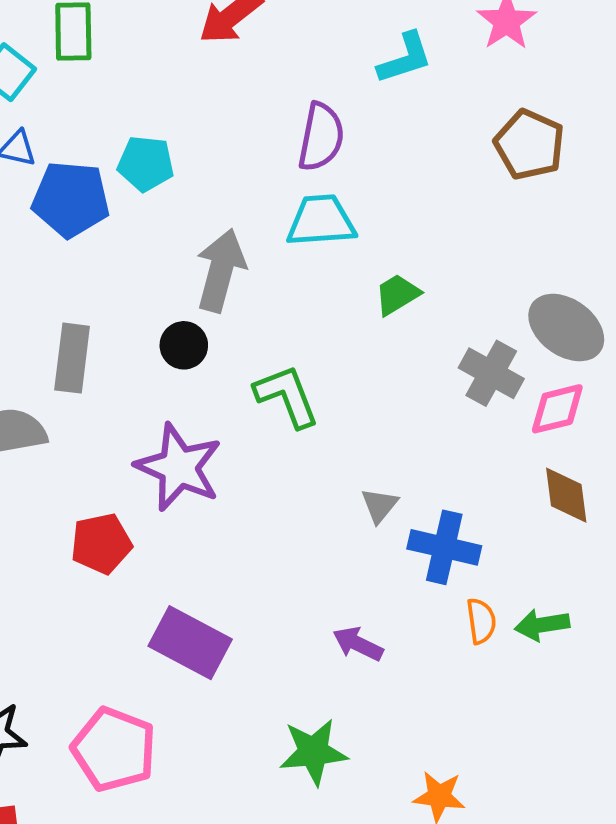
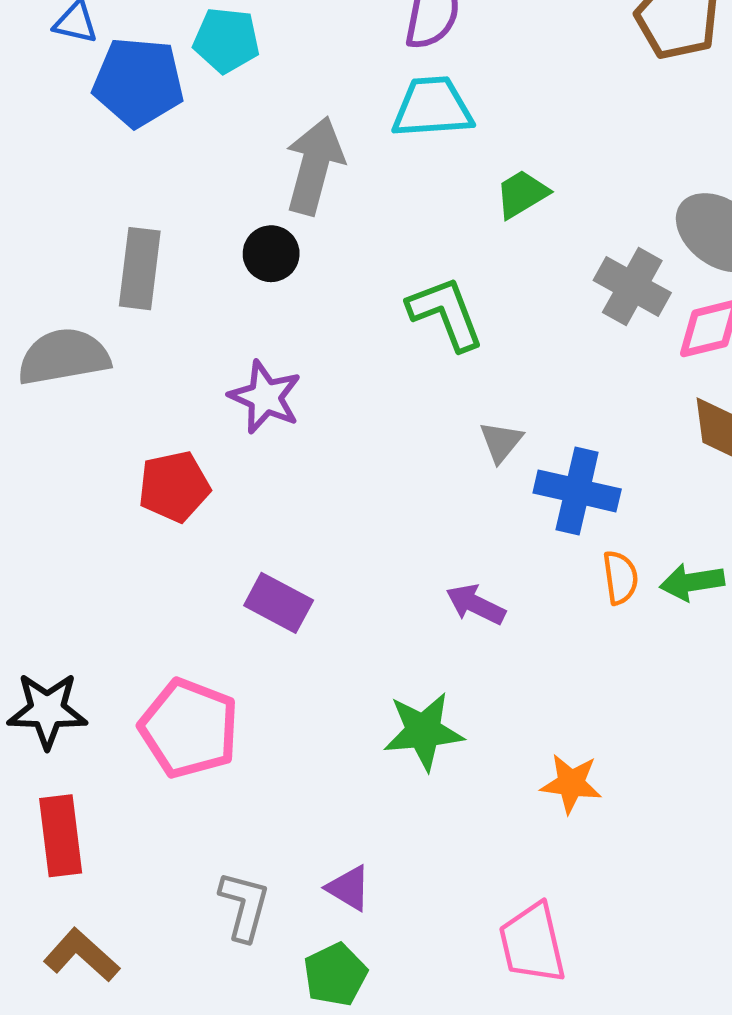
green L-shape: (287, 396) -> (446, 313), moved
purple star: (179, 467) -> (265, 397), size x0.7
purple rectangle: (190, 643) -> (279, 603), size x0.7

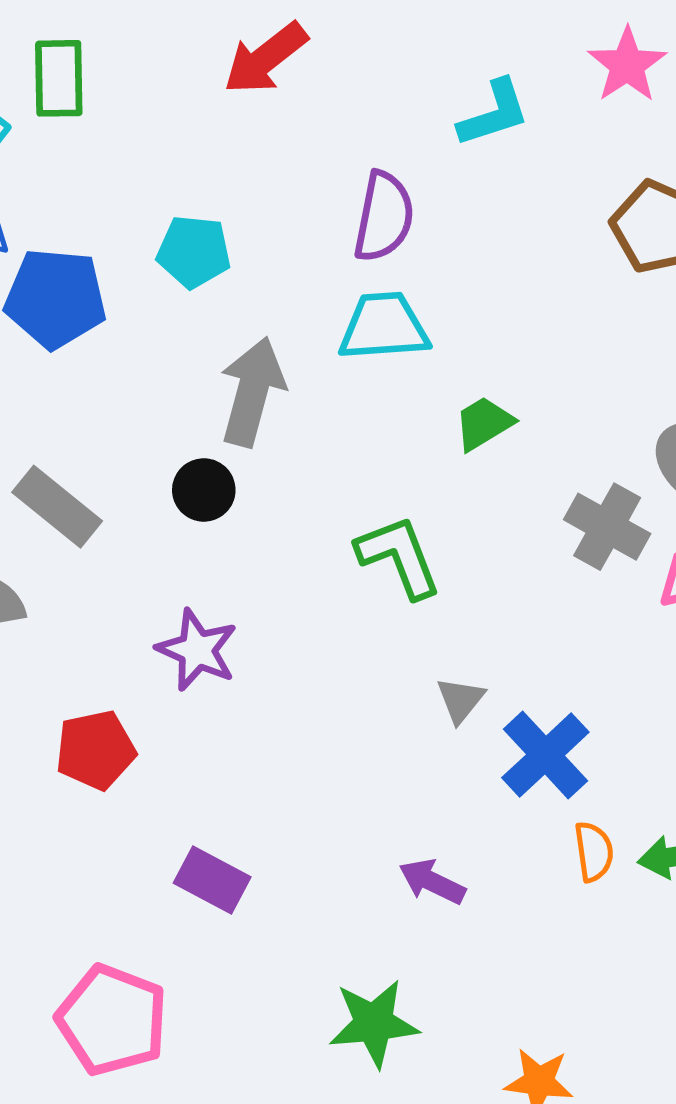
cyan pentagon: (226, 40) -> (194, 252), moved
gray rectangle: (140, 269) -> (57, 507), turned -58
blue cross: (577, 491) -> (545, 755), turned 34

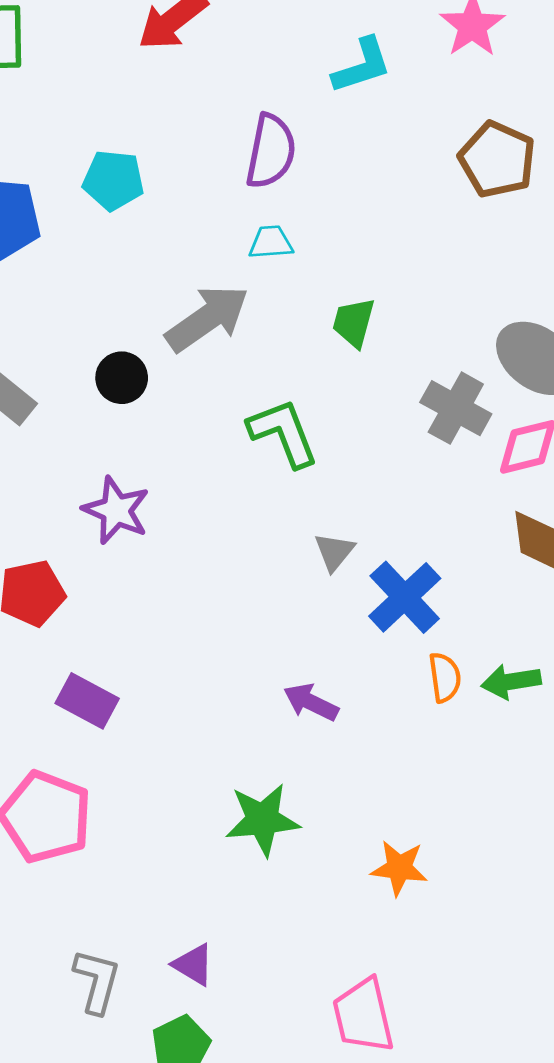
cyan trapezoid: (384, 327) -> (271, 242), size x0.6
gray arrow: (252, 392) -> (207, 318), moved, turned 40
green trapezoid: (484, 423) -> (354, 322), turned -44
purple rectangle: (212, 880) -> (87, 701), moved

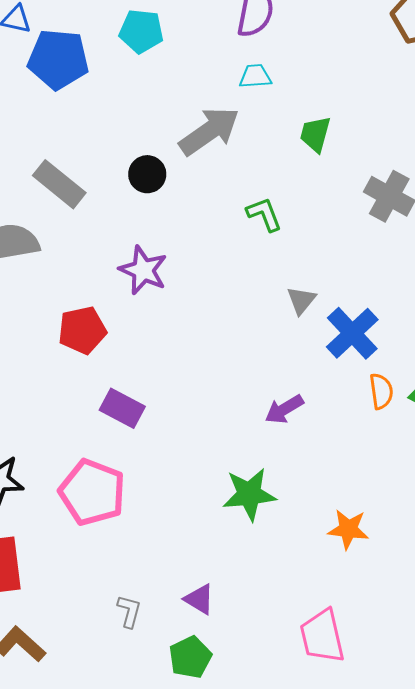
green L-shape: (283, 433) -> (264, 214), size x0.7
purple arrow: (311, 702) -> (284, 409), turned -57
gray L-shape: (97, 981) -> (129, 611), size x0.7

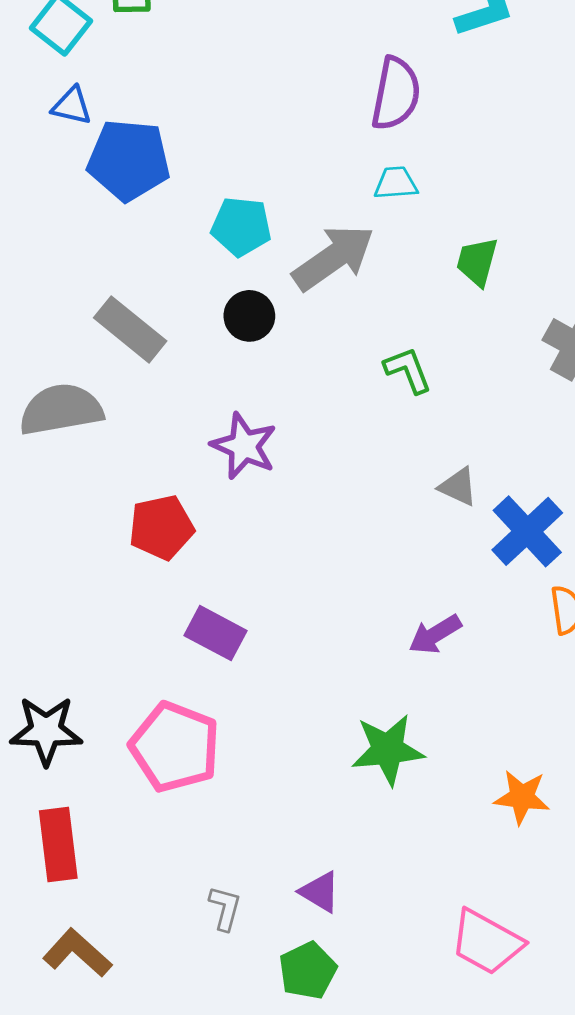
cyan pentagon: (141, 31) -> (241, 226), moved
gray triangle: (301, 300) -> (458, 487), turned -44
pink trapezoid: (322, 636) -> (487, 942), turned -48

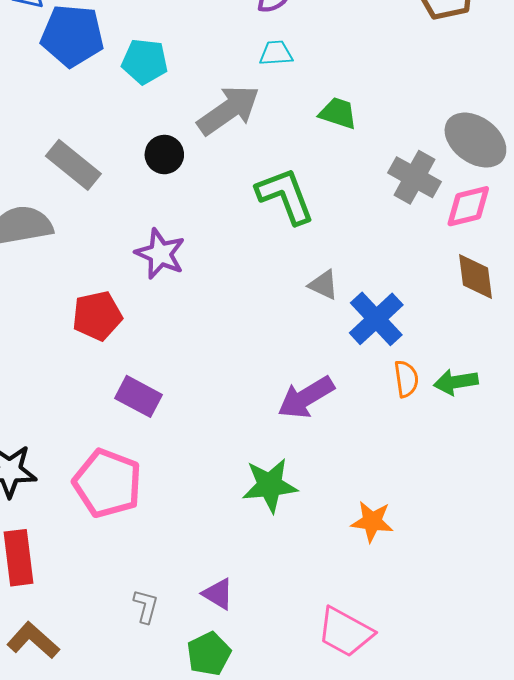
cyan pentagon: (241, 226) -> (145, 61), moved
green trapezoid: (477, 262) -> (338, 113), turned 93
green L-shape: (408, 370) -> (285, 196), size x1.6
purple arrow: (435, 634) -> (306, 397), size x1.4

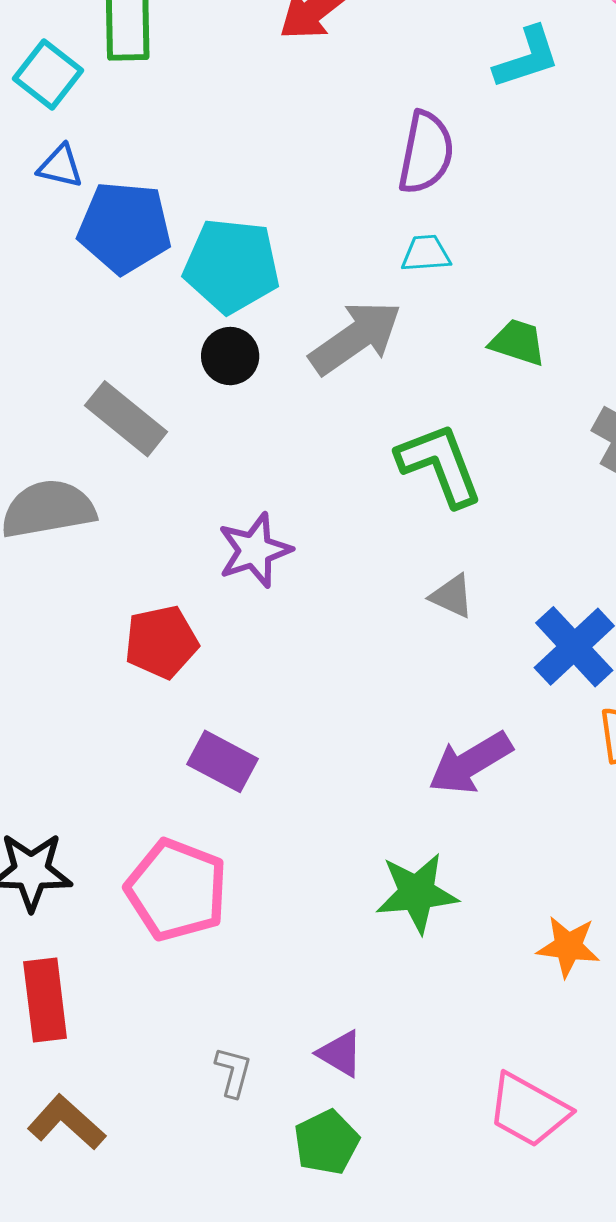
cyan pentagon: (145, 61) -> (232, 266), size x1.4
black circle: (164, 155) -> (230, 356), moved
purple star: (160, 254) -> (255, 550), turned 30
gray triangle: (324, 285) -> (452, 596), moved

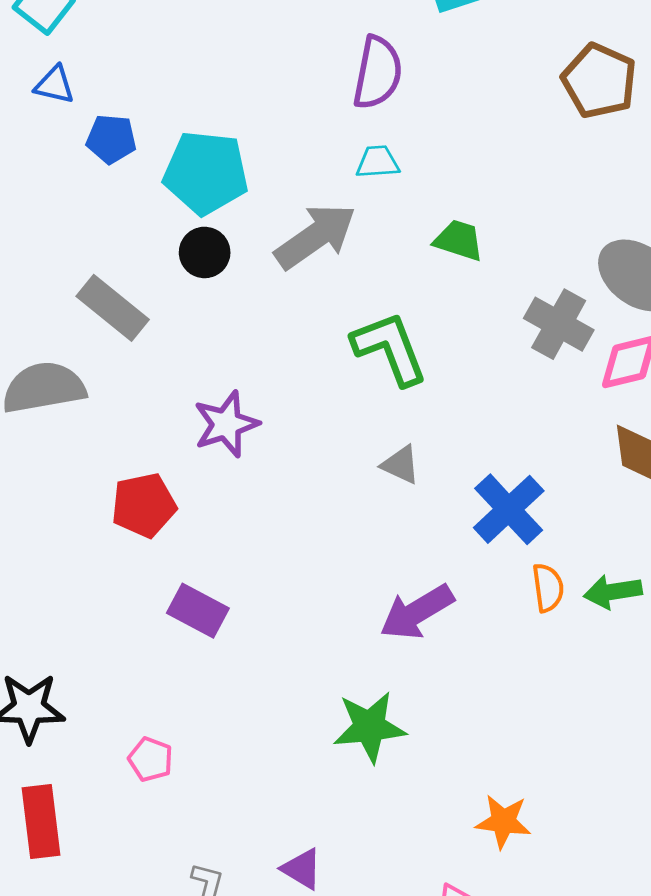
blue pentagon: (125, 228) -> (111, 139), size x0.6
pink pentagon: (177, 890) -> (151, 759), moved, size x0.5
orange star: (568, 946) -> (503, 822), moved

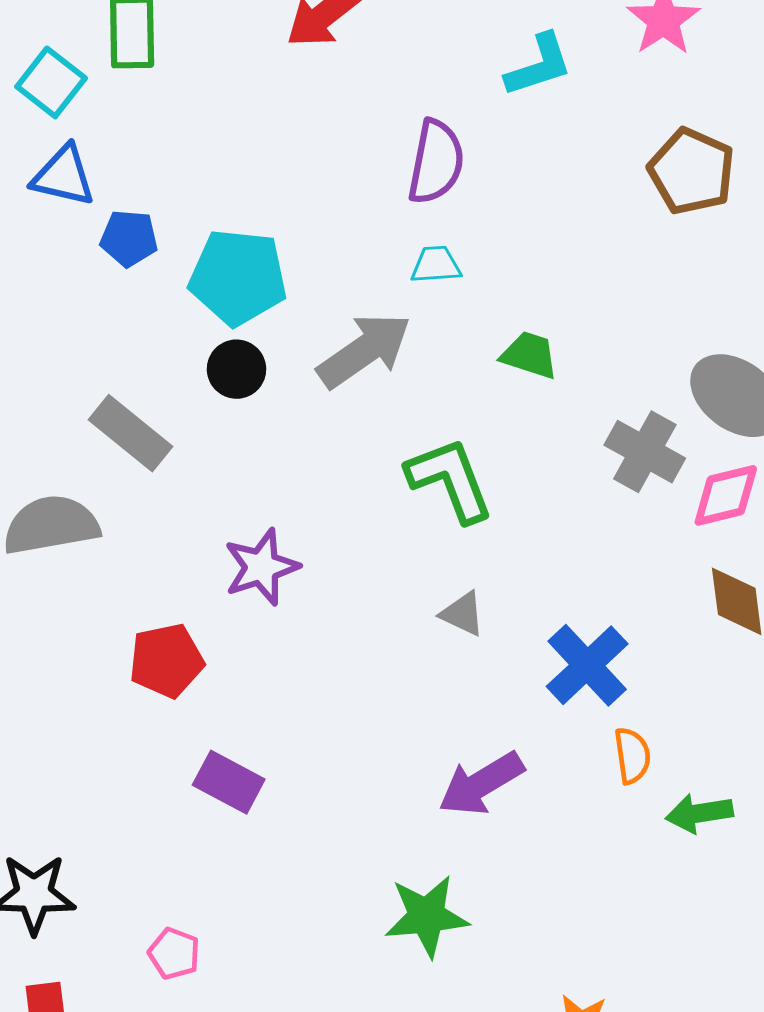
blue triangle: (55, 85) -> (64, 176), size x1.4
green arrow: (613, 592) -> (699, 813), moved

